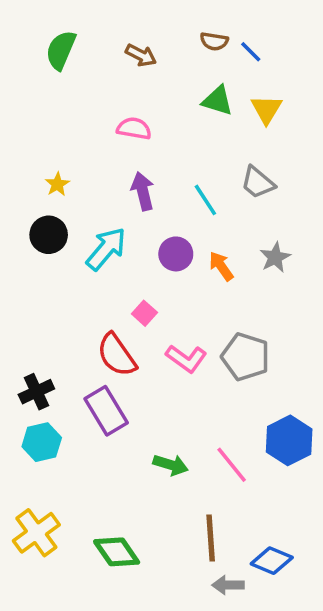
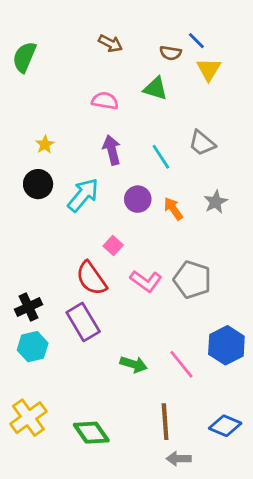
brown semicircle: (214, 41) -> (171, 53), moved
green semicircle: (61, 50) -> (24, 57), moved
green triangle: (218, 101) -> (155, 88), moved
yellow triangle: (266, 109) -> (209, 69), moved
blue diamond: (272, 561) -> (225, 426), moved

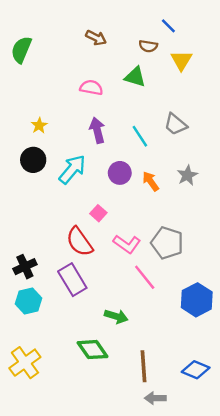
blue line: (196, 41) -> (168, 26), moved
pink line: (181, 364) -> (145, 277), moved
green diamond: (91, 433) -> (92, 350), moved

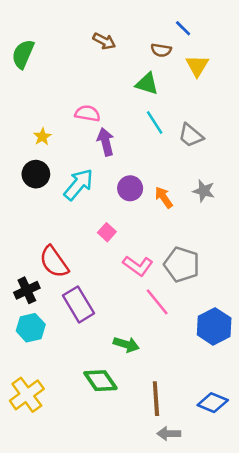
pink semicircle: (91, 88) -> (88, 113), moved
cyan line: (140, 136) -> (155, 122), moved
gray star: (187, 175) -> (204, 191), turned -30
red semicircle: (79, 242) -> (54, 262), moved

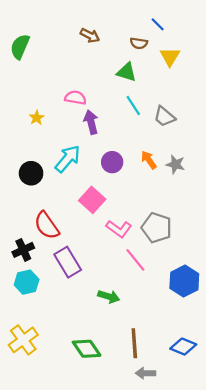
black circle: (36, 174) -> (31, 173), moved
orange arrow: (164, 197) -> (149, 160), moved
pink square: (107, 232) -> (92, 200), size x1.6
green diamond: (100, 381) -> (87, 349), moved

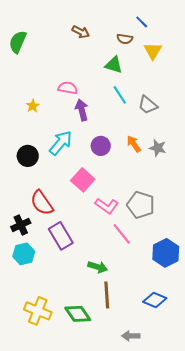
yellow cross: (23, 340) -> (38, 311), moved, turned -32
brown line: (134, 343) -> (107, 295), moved
blue diamond: (183, 347) -> (155, 300), moved

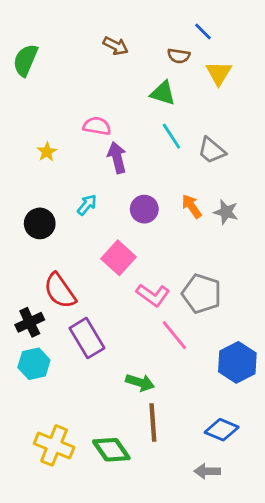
cyan arrow: (61, 143) -> (87, 205), size x0.6
gray arrow: (131, 336) -> (207, 471), moved

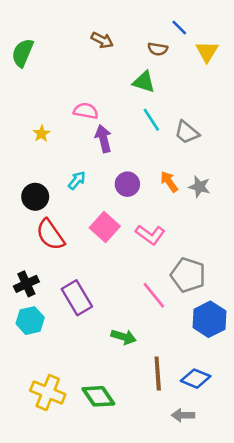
yellow triangle: (219, 73) -> (207, 52), moved
red semicircle: (60, 291) -> (50, 235), moved
gray pentagon: (202, 294) -> (188, 275), moved
pink L-shape: (153, 295) -> (150, 235), moved
brown line: (153, 423) -> (158, 374), moved

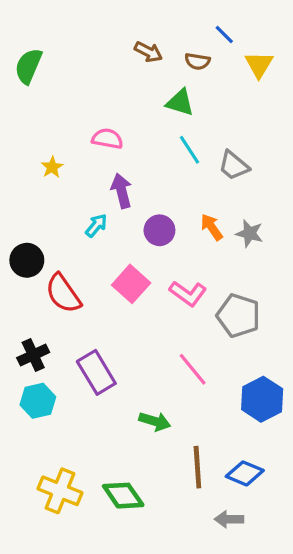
brown arrow: (102, 40) -> (148, 52), moved
purple arrow: (103, 139) -> (122, 191), moved
black circle: (35, 197) -> (27, 260), moved
gray pentagon: (188, 275) -> (238, 316), moved

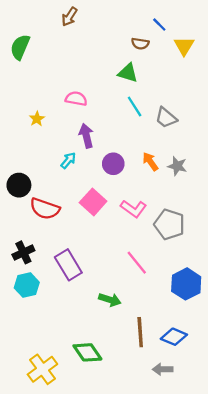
brown arrow: (148, 52) -> (69, 17), moved, turned 96
red semicircle: (63, 293) -> (45, 209), turned -36
yellow cross: (60, 491) -> (42, 369), moved, turned 32

